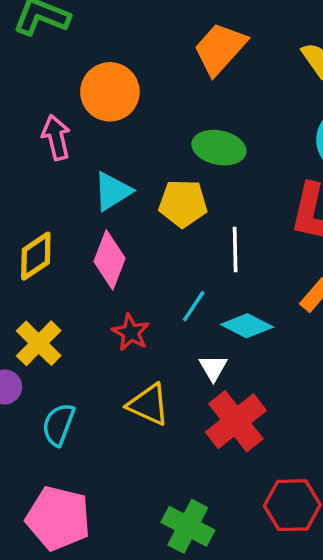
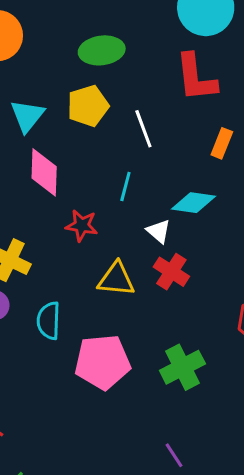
cyan diamond: (247, 326) -> (194, 203), moved
red cross: (236, 421) -> (171, 272), moved, size x0.7
pink pentagon: (58, 518) -> (103, 362), moved
green cross: (188, 526) -> (182, 367), turned -36

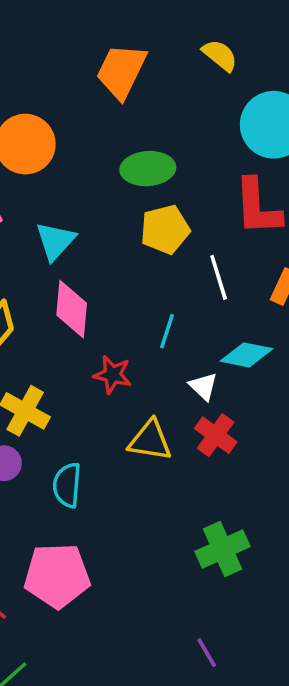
yellow pentagon: (88, 106) -> (165, 229), moved
white line: (143, 129) -> (219, 277), moved
pink pentagon: (103, 362) -> (57, 576), moved

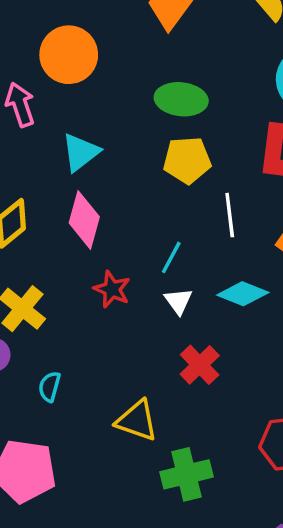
white triangle: (203, 386) -> (178, 301), moved
yellow triangle: (150, 440) -> (137, 421), moved
cyan semicircle: (67, 485) -> (50, 387), size x0.7

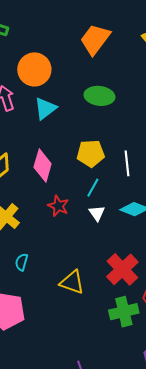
cyan triangle: (81, 152) -> (45, 108), moved
yellow pentagon: (187, 160) -> (91, 153), moved
red cross: (200, 365) -> (122, 269), moved, size x1.4
green cross: (186, 474) -> (124, 312), moved

